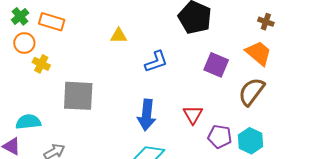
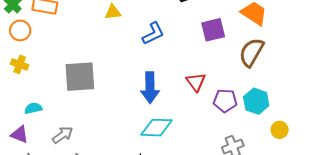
yellow cross: (41, 64) -> (20, 64), moved
purple square: (216, 65) -> (213, 30), turned -30
cyan semicircle: (28, 122) -> (33, 108), size x0.7

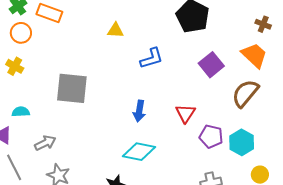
purple square: (213, 30) -> (211, 65), turned -35
blue arrow: (150, 88) -> (139, 111), size x0.7

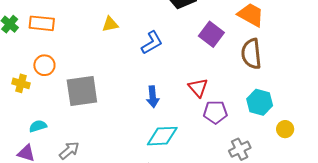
orange circle: (21, 33) -> (44, 65), moved
brown semicircle: (245, 93) -> (251, 54), turned -32
purple pentagon: (211, 137) -> (215, 112), moved

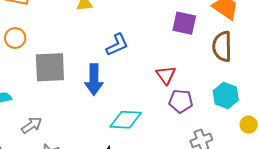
purple square: (211, 34) -> (184, 23), turned -30
blue L-shape: (152, 43) -> (117, 45), moved
blue arrow: (153, 97) -> (94, 80), moved, size x1.4

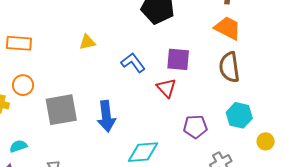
purple square: (184, 23) -> (178, 59), moved
blue L-shape: (117, 45) -> (133, 63), moved, turned -95
red triangle: (166, 75) -> (166, 88), moved

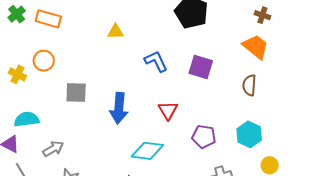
brown semicircle: (229, 67) -> (249, 85), size x0.7
red triangle: (166, 88) -> (168, 110), moved
gray square: (61, 110) -> (76, 93), size x0.7
cyan semicircle: (18, 146) -> (27, 119), size x1.4

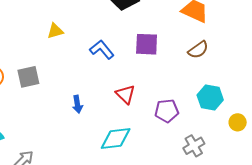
brown semicircle: (249, 85) -> (198, 50), turned -115
gray square: (76, 93) -> (28, 77), moved
blue arrow: (119, 108) -> (77, 104), size x0.6

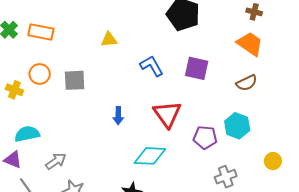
red triangle: (125, 94) -> (167, 114), size x1.4
cyan hexagon: (210, 97) -> (237, 126), moved

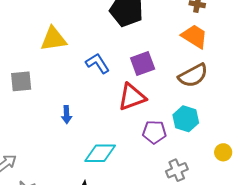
yellow triangle: (109, 40) -> (53, 39), size x1.6
purple square: (197, 68) -> (143, 63), turned -30
brown semicircle: (247, 83) -> (193, 75), size x1.4
red triangle: (167, 114) -> (132, 97), moved, turned 48

